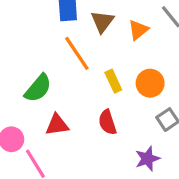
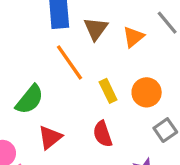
red triangle: (57, 125) -> (50, 137), turned -30

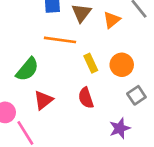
orange line: (70, 62) -> (60, 40), turned -48

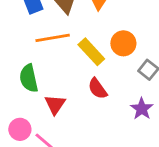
yellow rectangle: (91, 63) -> (91, 52), size x1.4
green semicircle: (27, 69) -> (29, 78), turned 145

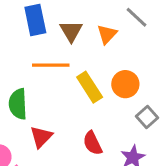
red semicircle: (98, 89) -> (92, 143), moved

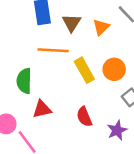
red triangle: (41, 137) -> (42, 109), turned 30

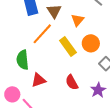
orange triangle: (101, 27) -> (78, 20), moved
orange line: (53, 50) -> (42, 34), turned -45

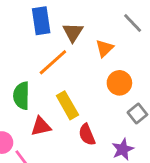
yellow rectangle: (68, 47) -> (67, 105), moved

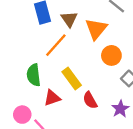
orange triangle: (104, 48) -> (96, 29), size x1.5

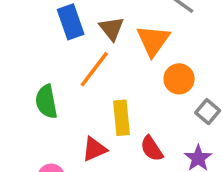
green semicircle: (34, 75) -> (46, 102), moved
yellow rectangle: (72, 78) -> (122, 118), turned 35

